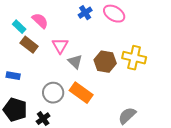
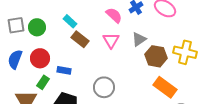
pink semicircle: (40, 21) -> (114, 15), moved
gray triangle: (75, 62) -> (139, 39), moved, turned 42
orange rectangle: (81, 93) -> (165, 87), moved

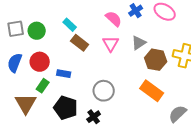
orange rectangle: (165, 87) -> (152, 91), moved

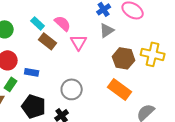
pink semicircle: (114, 19) -> (63, 23), moved
gray triangle: (139, 43) -> (107, 30), moved

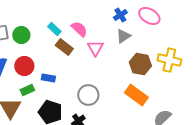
green rectangle: (11, 84) -> (27, 90), turned 32

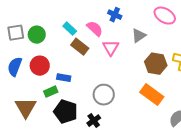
blue cross: (120, 15) -> (115, 15), moved, turned -32
green rectangle: (27, 90) -> (51, 92), moved

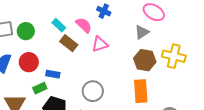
gray triangle: (139, 36) -> (142, 32), moved
pink triangle: (111, 48) -> (100, 44), turned 42
orange rectangle: (152, 95) -> (141, 91), turned 50

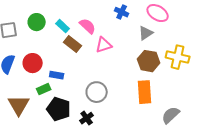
blue cross: (104, 11) -> (122, 12), moved
green circle: (26, 31) -> (37, 22), moved

